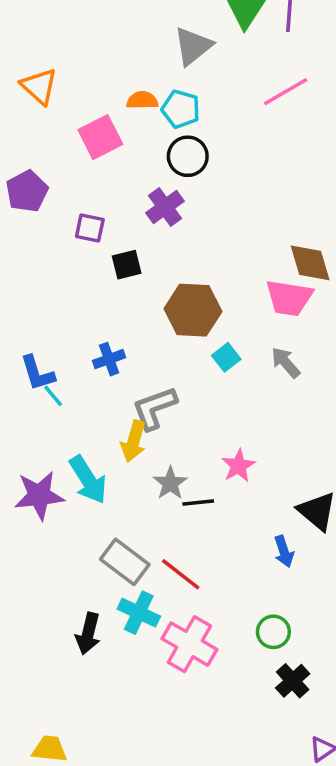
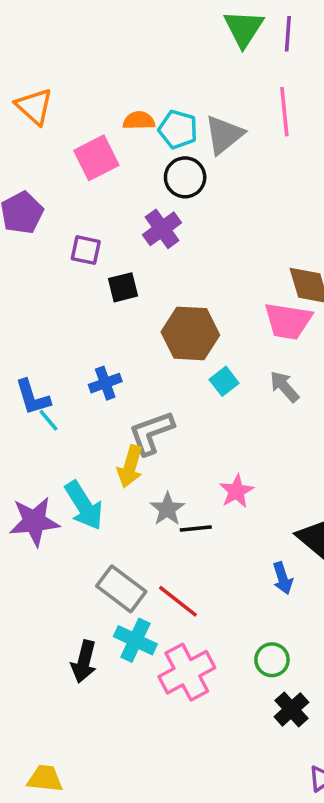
gray triangle: (193, 46) -> (224, 135), moved
pink line: (286, 92) -> (284, 112), turned -66
pink cross: (189, 644) -> (187, 672), turned 32

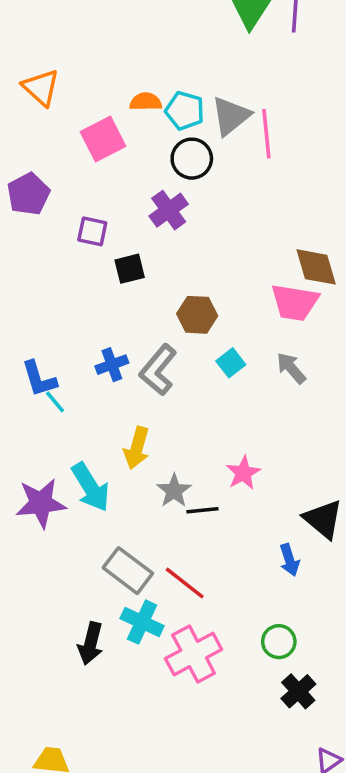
pink line: (284, 112) -> (266, 134), moved
brown hexagon: (190, 333) -> (197, 315), size x0.7
gray L-shape: (151, 433) -> (158, 370), moved, turned -30

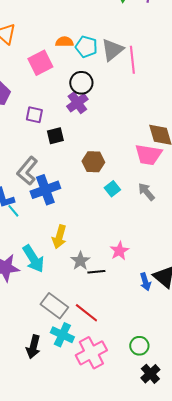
black circle: (192, 159) -> (81, 83), moved
blue cross: (112, 365) -> (45, 190), size x1.6
gray L-shape: (158, 370) -> (27, 171), moved
blue arrow: (289, 560) -> (145, 282), moved

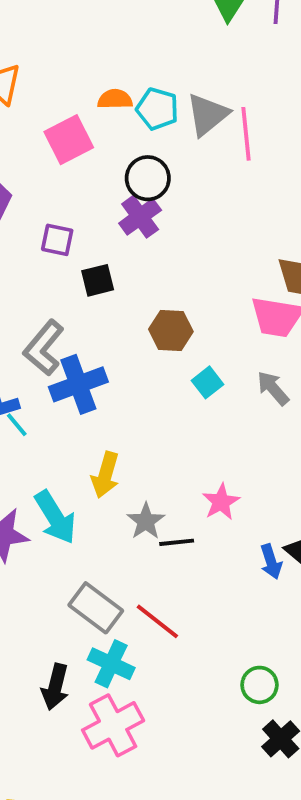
pink cross: (91, 353) -> (113, 725), moved

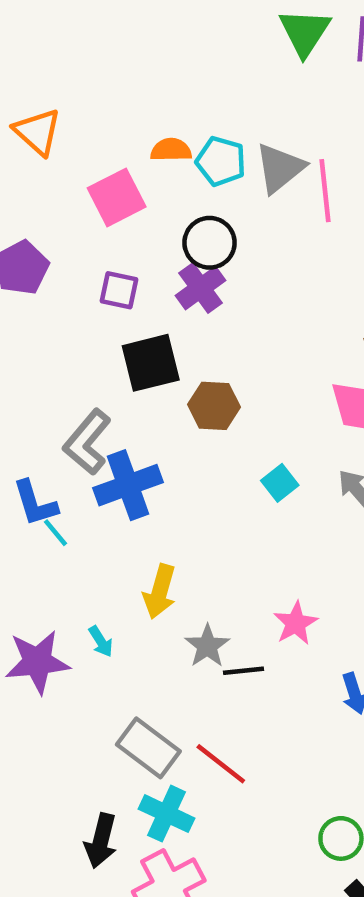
purple square: (57, 240) -> (119, 290), moved
black square: (98, 280) -> (151, 363), size x1.5
brown hexagon: (171, 330) -> (214, 406), moved
cyan arrow: (55, 517) -> (101, 641), size x0.5

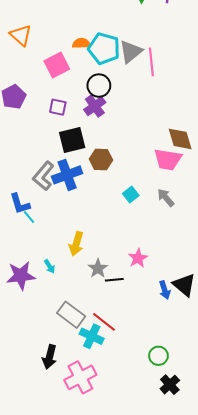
cyan pentagon: (221, 161) -> (104, 49), size x1.4
blue cross: (128, 485) -> (67, 175), moved
cyan cross: (166, 814) -> (92, 336), moved

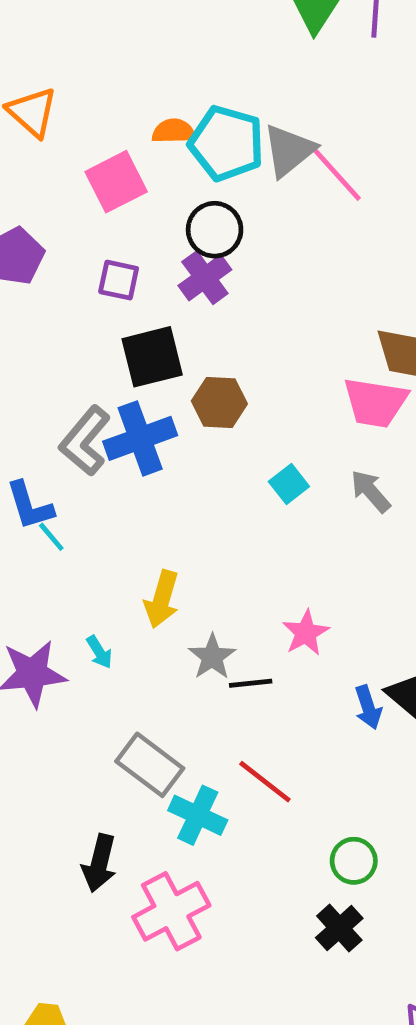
pink line: (151, 62) -> (337, 174), turned -36
red line: (104, 322) -> (265, 782), moved
black cross: (170, 385) -> (339, 928), moved

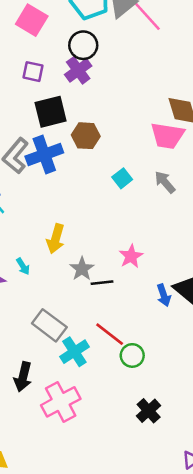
pink square: (116, 182) -> (32, 20), turned -32
cyan cross: (198, 815) -> (74, 352), turned 32
green circle: (354, 861) -> (132, 355), moved

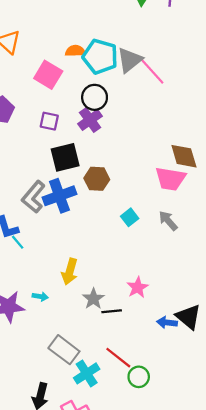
cyan arrow: (23, 266) -> (40, 296), turned -49
blue arrow: (164, 295) -> (167, 323), turned 114

